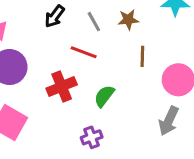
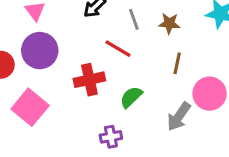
gray arrow: (169, 121) -> (179, 117), moved

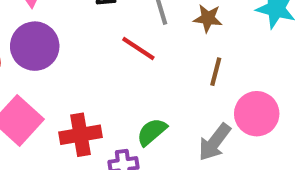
red cross: (89, 80) -> (81, 135), moved
green semicircle: (131, 97) -> (152, 132), moved

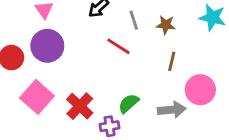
red cross: (81, 135) -> (80, 106), turned -36
gray arrow: (215, 142) -> (172, 110), turned -132

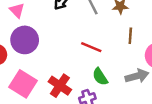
red line: (118, 46) -> (91, 47), moved
green semicircle: (129, 103) -> (100, 77), turned -72

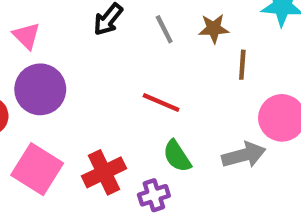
brown line: (130, 36) -> (242, 65), moved
red cross: (60, 86) -> (104, 172), turned 30

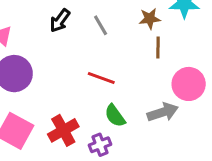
brown star: (214, 29) -> (150, 19), moved

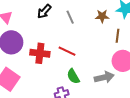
brown line: (158, 47) -> (118, 36), moved
red cross: (63, 130) -> (40, 53), moved, turned 30

